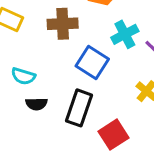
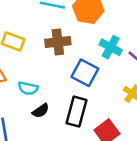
cyan cross: (125, 34) -> (111, 47), turned -30
black semicircle: (36, 104) -> (41, 111), turned -30

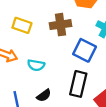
black semicircle: (41, 111) -> (44, 95), moved

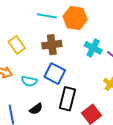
yellow rectangle: (22, 25) -> (17, 45), turned 36
blue square: (85, 50) -> (55, 74), moved

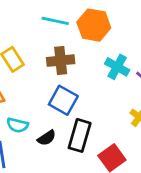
cyan semicircle: (29, 81) -> (17, 125), moved
black semicircle: (36, 109) -> (47, 138), moved

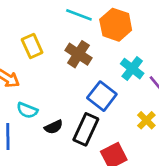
brown cross: (61, 61) -> (78, 54), turned 30
blue square: (63, 100) -> (102, 96), moved

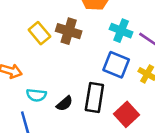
yellow rectangle: (32, 46) -> (39, 33), moved
blue square: (102, 96) -> (116, 65), moved

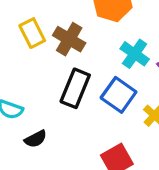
black rectangle: (94, 98) -> (75, 88), moved
black semicircle: (65, 104) -> (36, 139), moved

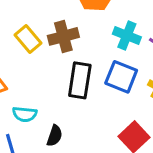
brown cross: (69, 39) -> (63, 36), turned -32
black semicircle: (36, 139) -> (55, 136), turned -30

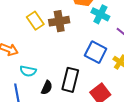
cyan cross: (127, 35) -> (100, 14), moved
black rectangle: (80, 80) -> (70, 80), moved

